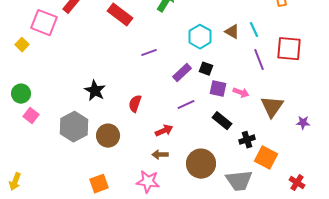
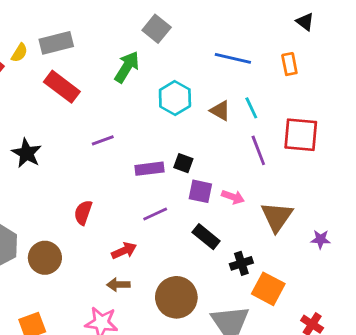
cyan hexagon: (200, 37) -> (175, 98), moved
purple rectangle: (182, 73) -> (149, 169), turned 36
black star: (95, 91) -> (27, 153), moved

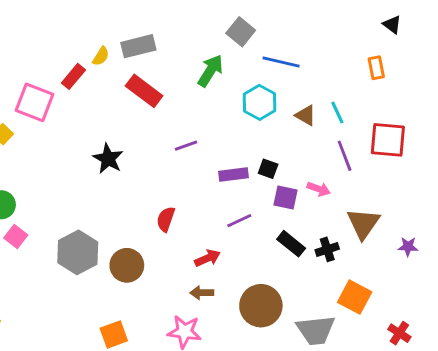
blue line: (233, 58) -> (281, 62), moved
pink arrow: (233, 197) -> (319, 189), moved
black cross: (241, 263) -> (327, 249), moved

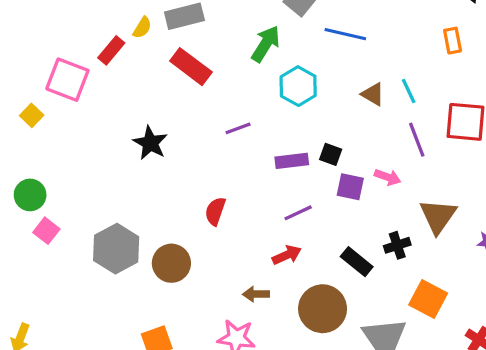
cyan hexagon: (259, 102) -> (298, 86), moved
black rectangle: (291, 244) -> (357, 262), moved
red arrow: (208, 258) -> (287, 255), moved

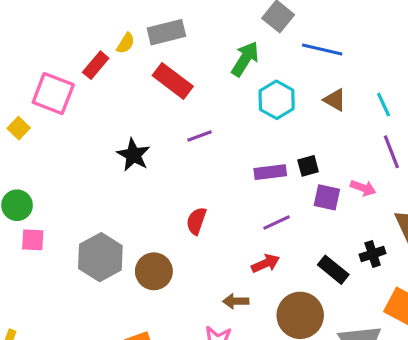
brown triangle: (373, 94) -> (335, 100), moved
purple line: (238, 128) -> (200, 136), moved
black square: (331, 154) -> (308, 166), turned -35
pink square: (46, 231) -> (33, 240), turned -35

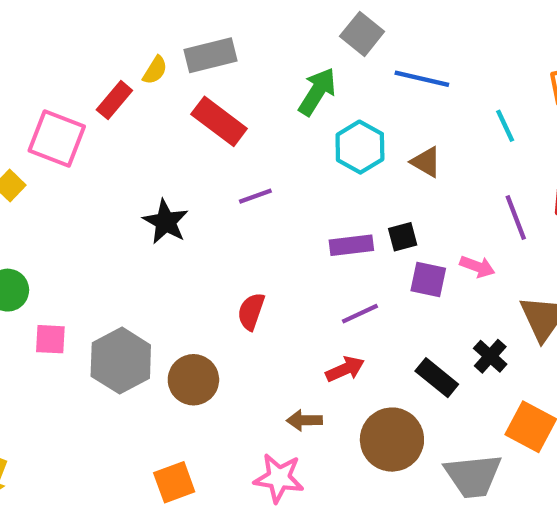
brown triangle: (335, 100) -> (426, 162), moved
cyan line: (384, 105) -> (505, 126), moved
pink square: (33, 240) -> (50, 339), moved
black cross: (373, 254) -> (490, 356), turned -30

